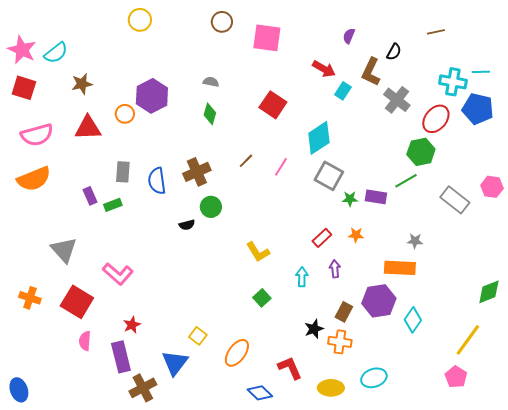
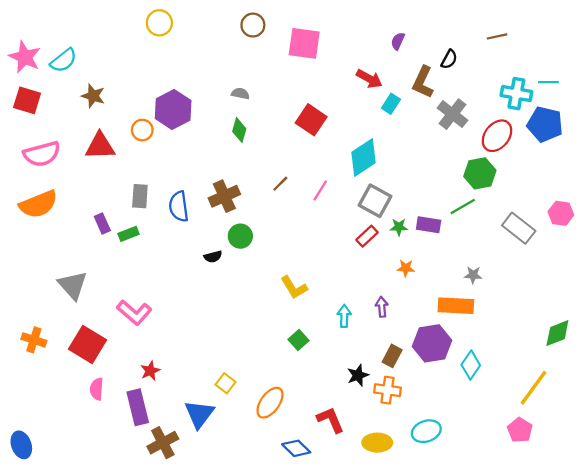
brown star: (82, 84) -> (93, 96), turned 30
red rectangle: (322, 238) -> (367, 236), moved

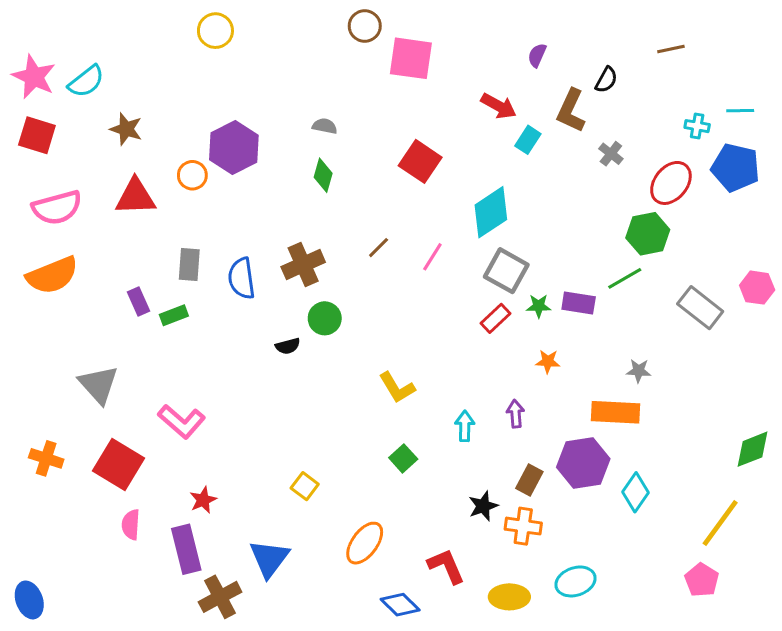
brown circle: (253, 25) -> (365, 26), moved
cyan cross: (516, 94) -> (697, 126), size x0.6
gray cross: (453, 114) -> (611, 154), size x0.6
yellow square: (226, 383) -> (305, 486), moved

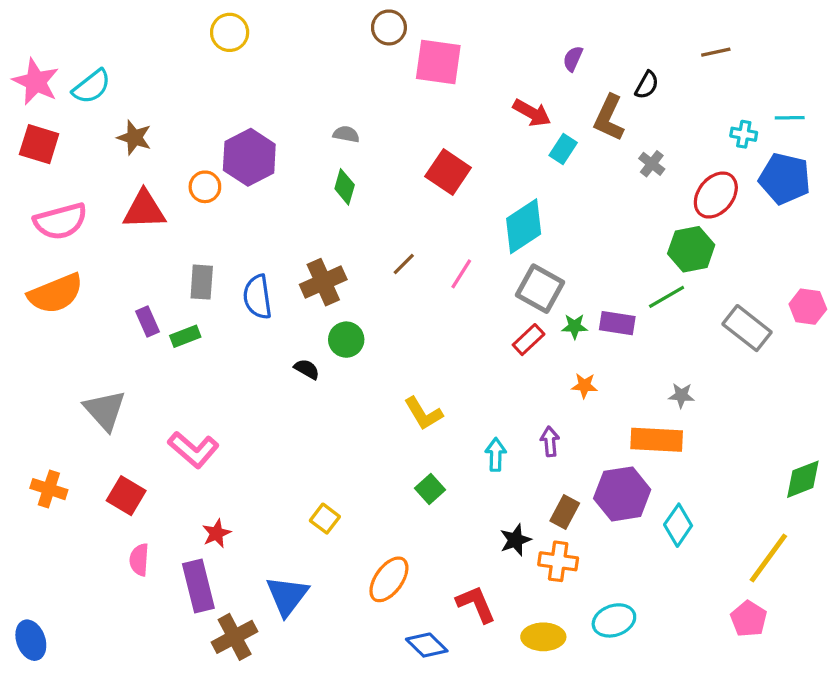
black semicircle: (288, 346) -> (307, 369), turned -135
red square: (118, 465) -> (126, 496), size x0.7

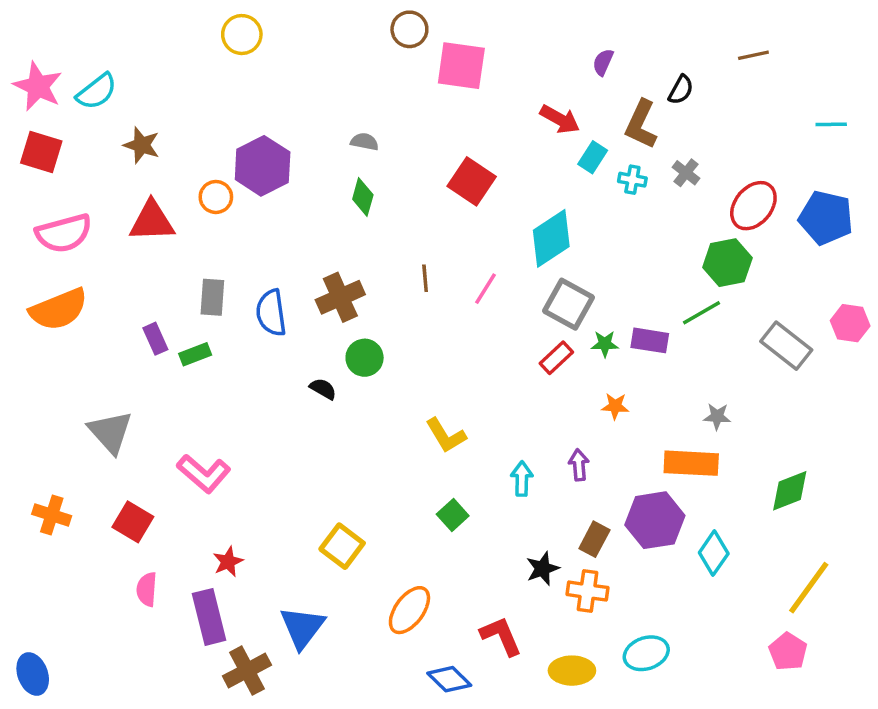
cyan cross: (744, 134) -> (632, 180), moved
blue pentagon: (785, 179) -> (826, 218), moved
brown line: (404, 264) -> (425, 278), turned -50
green diamond: (803, 479) -> (790, 491), moved
yellow square: (325, 519) -> (342, 546), size x1.4

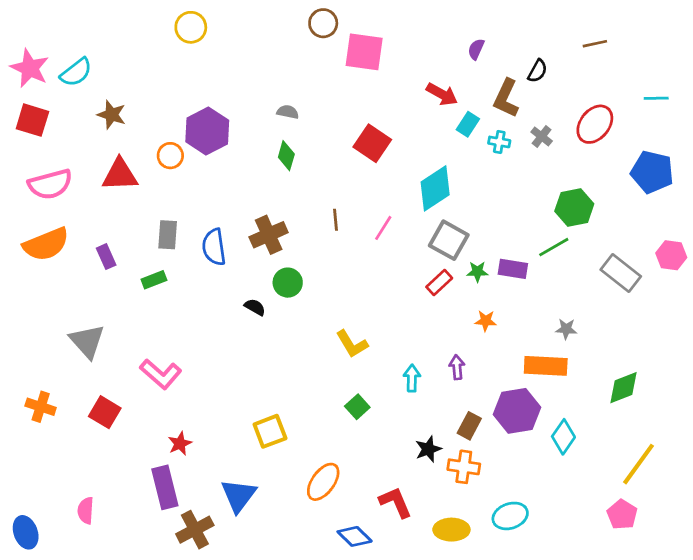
red ellipse: (753, 206) -> (595, 124), moved
purple rectangle: (155, 339) -> (106, 257), moved
yellow square: (342, 546) -> (270, 431), turned 32
pink semicircle: (147, 589) -> (86, 510), moved

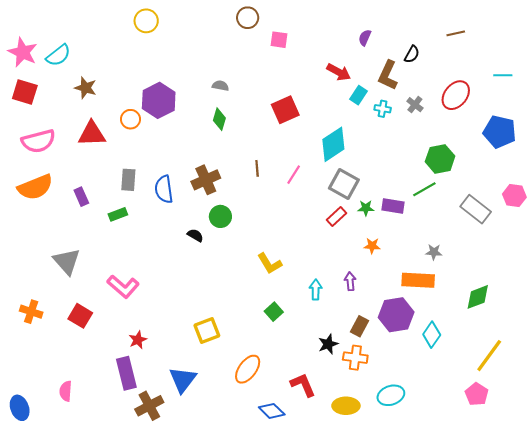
pink square: (364, 52) -> (279, 40), size x0.6
red square: (372, 143) -> (285, 110), turned 32

